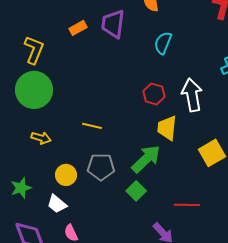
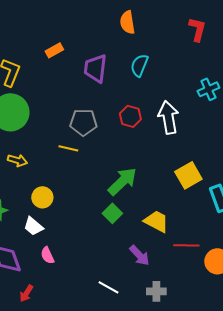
purple trapezoid: (113, 24) -> (95, 68), moved
yellow trapezoid: (167, 128) -> (156, 221), moved, turned 112
gray pentagon: (101, 167) -> (83, 122), moved
red line: (187, 205) -> (186, 245), moved

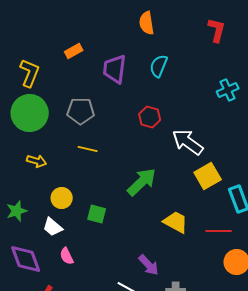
white arrow: (168, 117) -> (188, 142), moved, turned -44
gray pentagon: (83, 122) -> (81, 111), moved
green square: (112, 213) -> (97, 214), moved, turned -30
red line: (186, 245) -> (219, 231), moved
purple arrow: (139, 255) -> (149, 265), moved

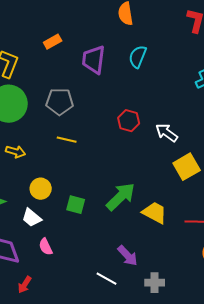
red hexagon: (150, 117) -> (129, 121), moved
white arrow: (188, 142) -> (167, 133), size x0.7
green arrow: (142, 182) -> (121, 197), moved

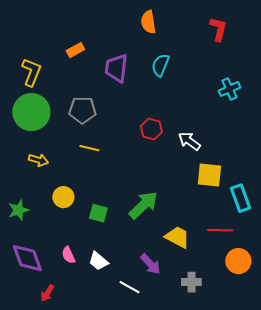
yellow square: (187, 167) -> (209, 175), turned 36
yellow trapezoid: (155, 213) -> (177, 237), moved
white trapezoid: (32, 218) -> (98, 261), moved
gray cross: (155, 283) -> (191, 282), moved

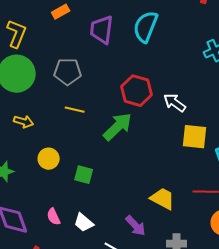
cyan semicircle: (160, 65) -> (146, 27), size x1.4
red hexagon: (151, 129) -> (137, 91), size x1.4
green arrow: (143, 205) -> (118, 127), moved

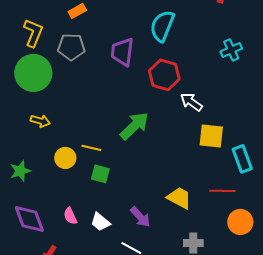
purple trapezoid: (102, 30) -> (122, 52), moved
gray pentagon: (68, 72) -> (71, 47), moved
red hexagon: (137, 91) -> (164, 75), moved
yellow line: (75, 110) -> (91, 148), moved
purple arrow: (136, 226) -> (140, 217), moved

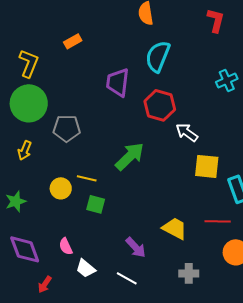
gray pentagon: (71, 47) -> (67, 128), moved
yellow arrow: (40, 121) -> (25, 150), moved, turned 96
white trapezoid: (100, 222) -> (86, 268), moved

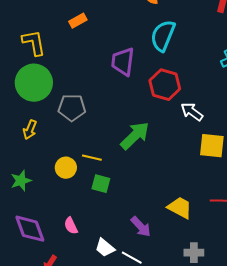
yellow L-shape: (29, 63) -> (34, 43), turned -32
white trapezoid: (86, 268) -> (105, 248), moved

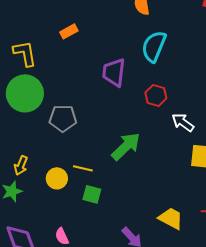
red hexagon: (165, 85) -> (156, 95), size x0.7
yellow arrow: (30, 130) -> (21, 165), moved

